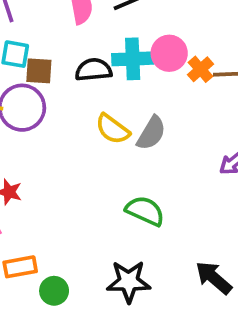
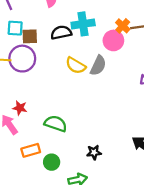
pink circle: (169, 53) -> (113, 40), moved
green semicircle: (145, 211) -> (56, 124), moved
black star: (129, 282) -> (94, 152), size x0.6

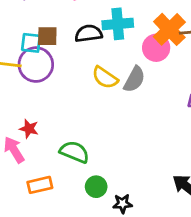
orange cross: (123, 26) -> (169, 29), size x1.6
cyan square: (15, 28) -> (31, 43), moved
black star: (94, 152) -> (123, 204), moved
green circle: (52, 162) -> (96, 187), moved

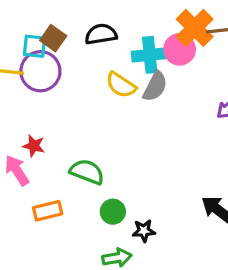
cyan cross: (118, 24) -> (150, 55), moved
brown square: (47, 36) -> (53, 38), turned 35

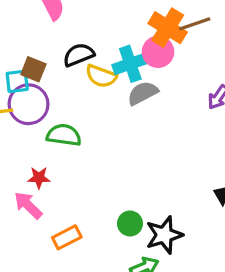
yellow semicircle: (121, 85) -> (101, 76), moved
gray semicircle: (155, 86) -> (143, 93), turned -132
green semicircle: (87, 172) -> (64, 135), moved
black star: (144, 231) -> (164, 235), size x1.6

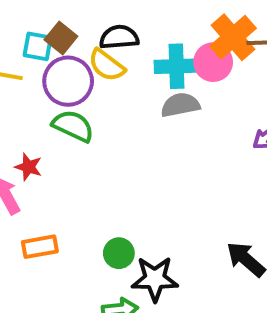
yellow semicircle: (101, 76) -> (107, 65), moved
purple circle: (29, 104) -> (68, 81), moved

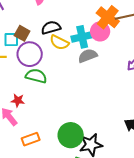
yellow semicircle: (107, 65) -> (59, 42), moved
green circle: (119, 253) -> (71, 135), size x1.6

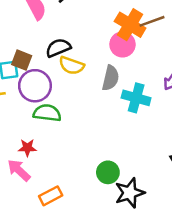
cyan cross: (82, 37) -> (136, 98), moved, turned 35
gray semicircle: (88, 56) -> (110, 78), turned 132
green circle: (71, 135) -> (108, 172), moved, size x0.7

